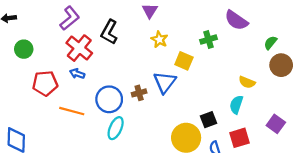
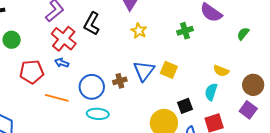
yellow square: (184, 61) -> (169, 70), moved
brown circle: (281, 65) -> (253, 85), moved
cyan ellipse: (116, 128) -> (98, 114), turned 70

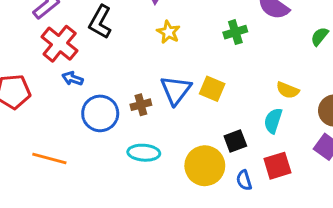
blue arrow: (62, 63) -> (73, 79), moved
orange line: (57, 98) -> (49, 158), moved
cyan ellipse: (98, 114) -> (144, 153), moved

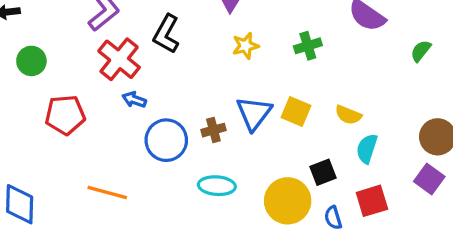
yellow star: (168, 32) -> (245, 46), turned 30
green cross: (235, 32) -> (308, 46), moved
yellow semicircle: (288, 90) -> (348, 115), moved

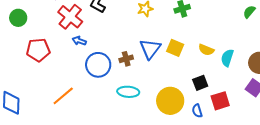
cyan semicircle: (367, 149) -> (227, 58), moved
black square: (323, 172) -> (200, 83), moved
orange line: (107, 192) -> (63, 96), turned -55

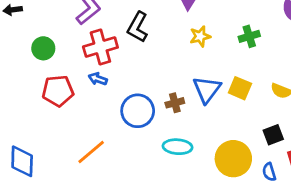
red cross: (70, 17) -> (100, 47), turned 35
green circle: (18, 18) -> (43, 48), moved
blue arrow: (79, 41) -> (98, 79), moved

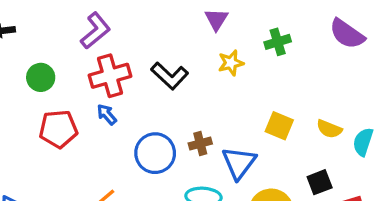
black L-shape: (138, 27) -> (170, 76), moved, turned -76
green cross: (249, 36) -> (278, 42), moved
blue arrow: (98, 79) -> (107, 114), turned 30
blue triangle: (207, 90) -> (239, 163), moved

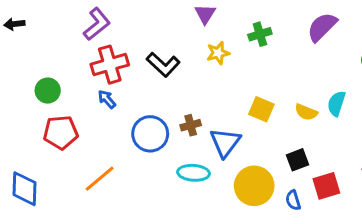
purple semicircle: (347, 34) -> (322, 27), turned 100
green circle: (41, 77) -> (48, 91), moved
red pentagon: (58, 129) -> (61, 132), moved
cyan semicircle: (363, 142) -> (336, 104), moved

